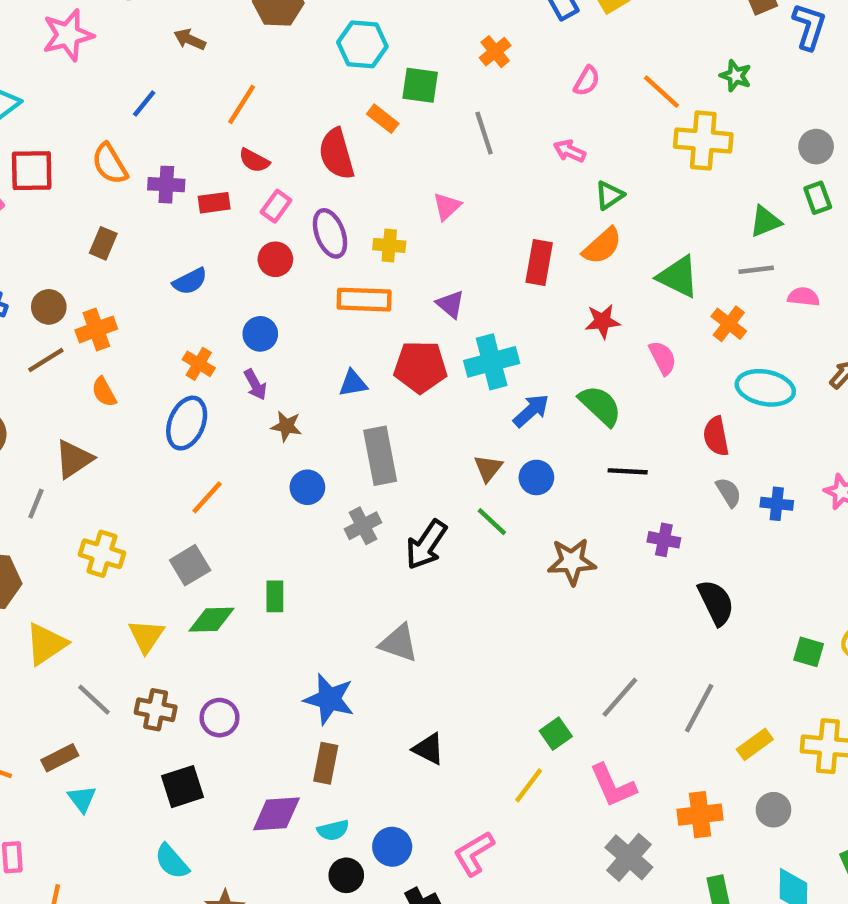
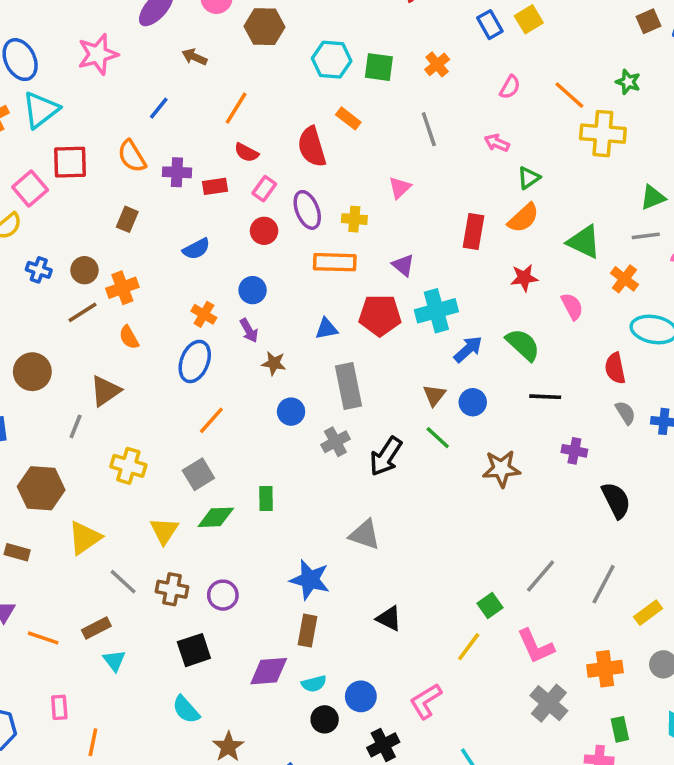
green square: (420, 85) -> (379, 67), moved

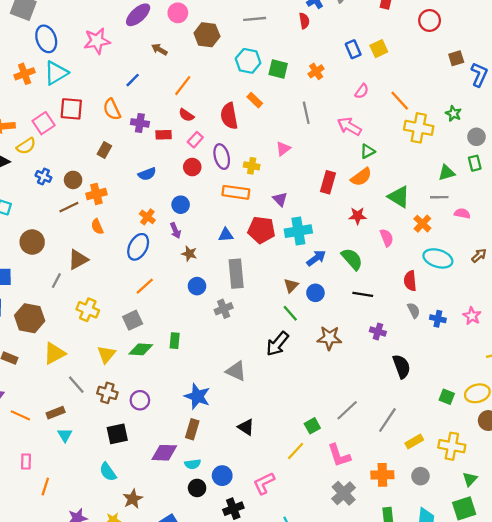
green star: (628, 82) -> (453, 114), moved
pink arrow: (497, 143) -> (349, 126), size x1.5
black arrow: (386, 456) -> (277, 344), moved

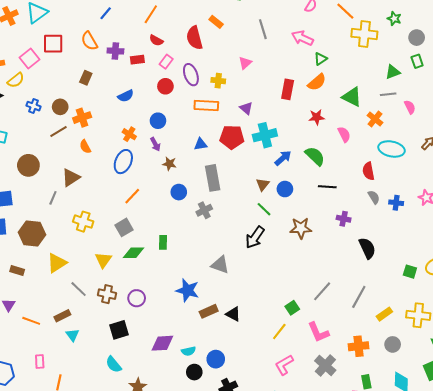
pink semicircle: (462, 213) -> (410, 107), turned 56
brown rectangle: (192, 429) -> (209, 311), moved, turned 54
pink L-shape: (264, 483) -> (284, 365), moved

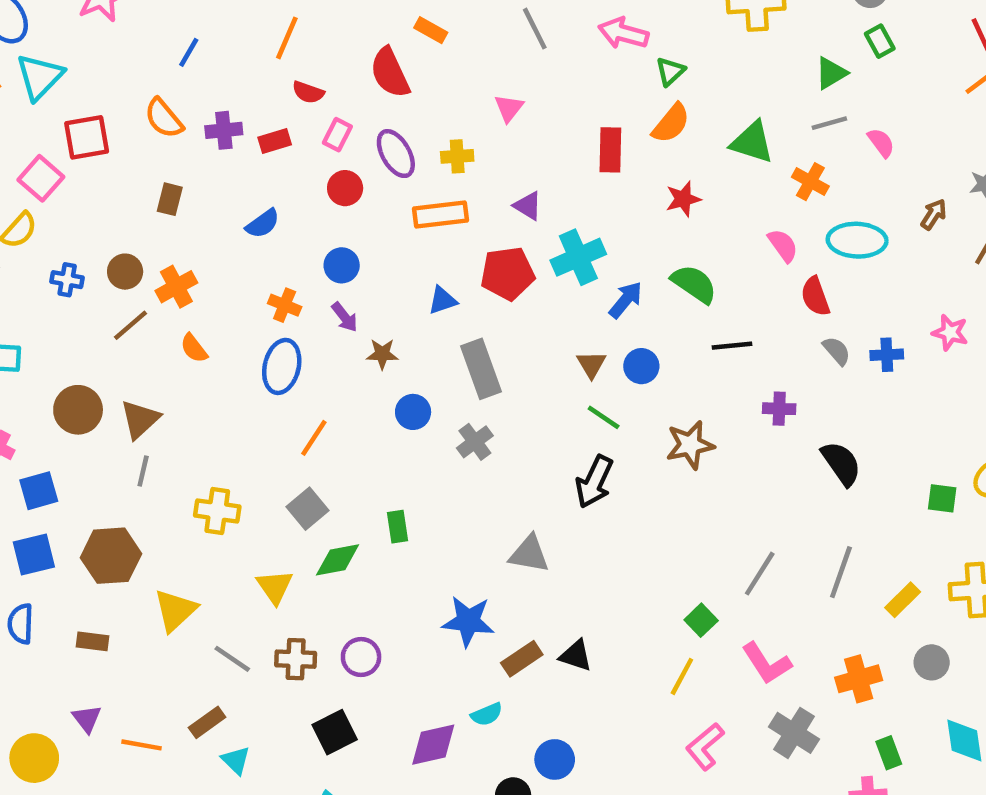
pink semicircle: (344, 134) -> (783, 245), moved
brown triangle: (71, 178) -> (140, 419), moved
cyan semicircle: (189, 351) -> (487, 714), moved

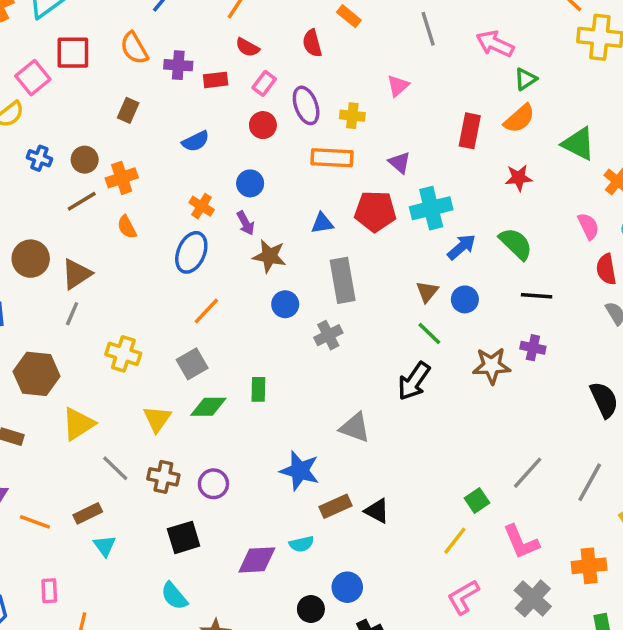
red semicircle: (390, 73) -> (312, 43), size x0.7
brown star: (382, 354) -> (269, 256), size x1.4
purple cross: (779, 409) -> (533, 348), moved

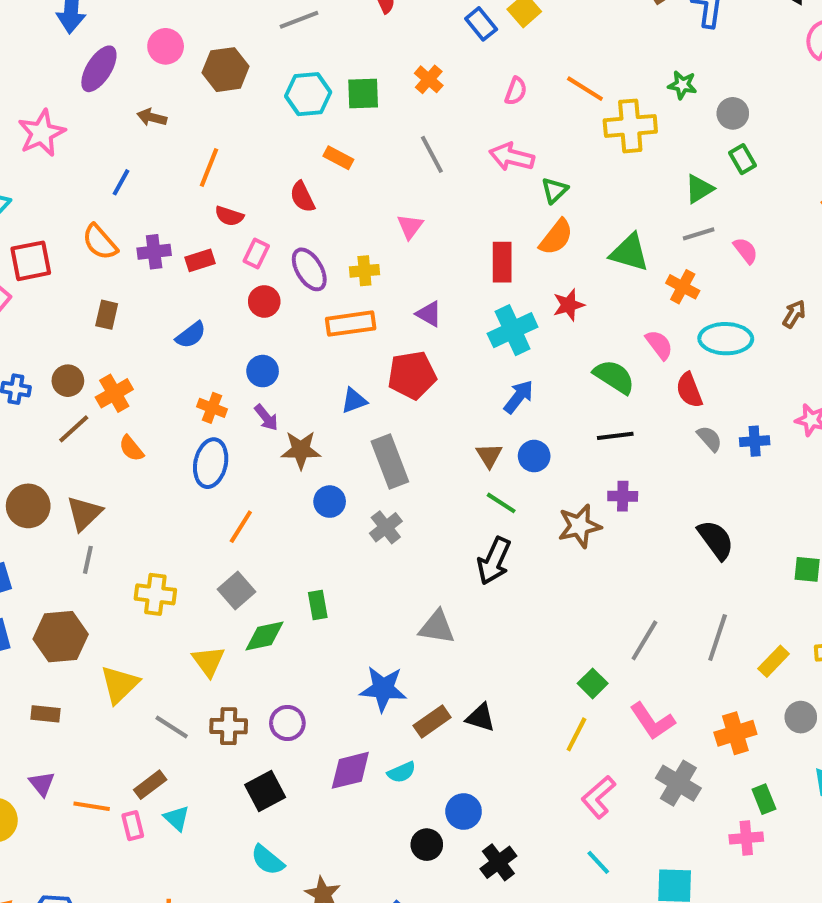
cyan cross: (431, 208) -> (513, 330), moved
green semicircle: (516, 244) -> (614, 377), moved
purple diamond: (257, 560) -> (350, 770), moved
pink rectangle: (49, 591) -> (133, 826), moved

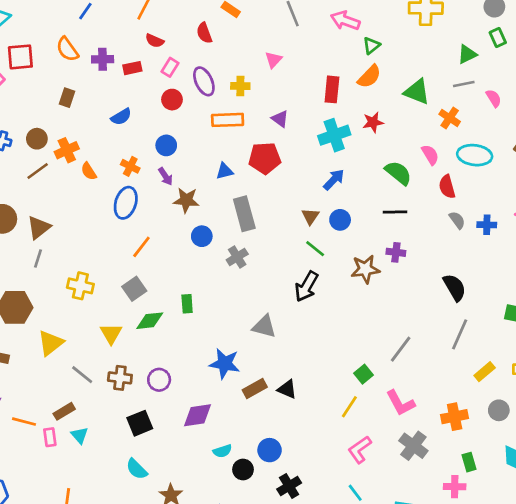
orange semicircle: (131, 448) -> (89, 171), moved
gray line: (718, 638) -> (460, 334), moved
cyan semicircle: (402, 772) -> (222, 451), moved

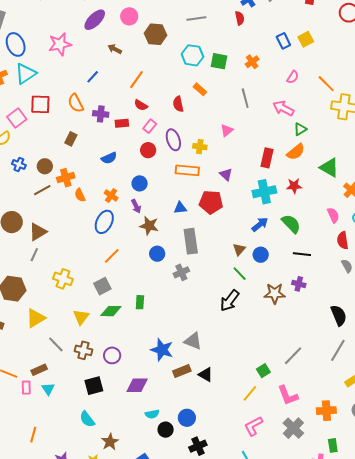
green semicircle: (398, 173) -> (291, 224), moved
gray triangle: (264, 326) -> (193, 341), moved

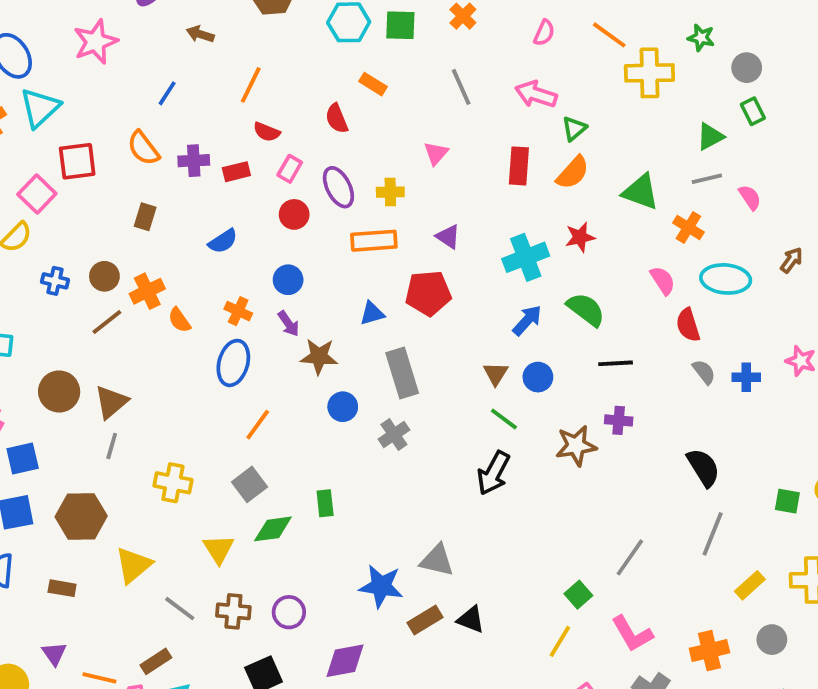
red rectangle: (267, 158) -> (519, 166), moved

